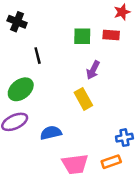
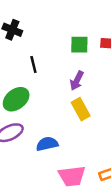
purple arrow: (93, 70) -> (77, 81), moved

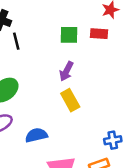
black line: (33, 64) -> (16, 41), moved

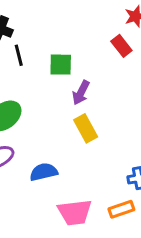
red rectangle: (99, 34) -> (121, 46), turned 48
green square: (69, 35) -> (61, 65), moved

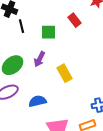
red rectangle: (121, 46) -> (74, 20), moved
purple arrow: (81, 93) -> (40, 59), moved

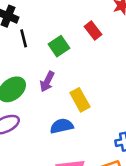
green square: (48, 32) -> (59, 46), turned -35
blue semicircle: (38, 101) -> (62, 126), moved

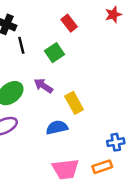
red rectangle: (93, 30) -> (69, 23), moved
purple arrow: (47, 82) -> (43, 86), turned 96

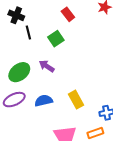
yellow rectangle: (74, 103) -> (76, 100), moved
blue semicircle: (57, 127) -> (44, 101), moved

